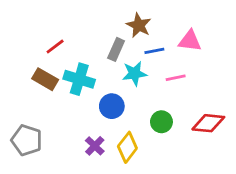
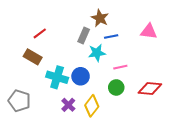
pink triangle: (190, 41) -> (149, 31), moved
pink line: (176, 78) -> (120, 67), moved
cyan cross: (79, 79) -> (57, 77), moved

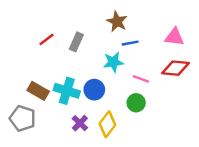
gray rectangle: (84, 35) -> (76, 42), moved
brown rectangle: (33, 57) -> (38, 91), moved
pink line: (120, 67) -> (141, 79), turned 32
red diamond: (150, 88) -> (176, 68), moved

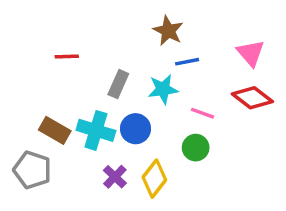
pink triangle: (174, 37) -> (251, 53), turned 42
red line: (46, 39) -> (67, 57), turned 35
gray rectangle: (76, 42) -> (118, 84), moved
red diamond: (176, 68) -> (252, 98), turned 32

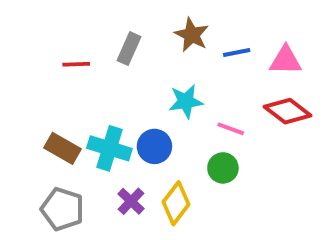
pink triangle: (251, 53) -> (286, 60), turned -48
blue line: (187, 62) -> (237, 52), moved
gray rectangle: (118, 84) -> (129, 49), moved
gray pentagon: (32, 170) -> (62, 209), moved

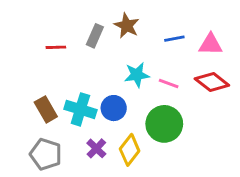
brown star: (192, 35) -> (127, 26), moved
pink line: (231, 129) -> (169, 83), moved
brown rectangle: (62, 148) -> (46, 109), turned 30
green circle: (223, 168) -> (164, 124), size x1.6

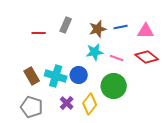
brown star: (127, 26) -> (98, 29), moved, turned 30

